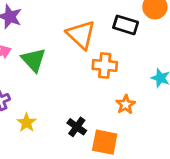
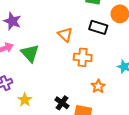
orange triangle: (81, 35) -> (65, 35), size x0.7

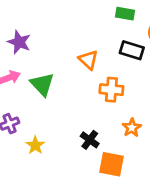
black cross: (62, 103) -> (90, 140), moved

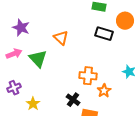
orange triangle: (88, 60) -> (61, 38), moved
orange cross: (111, 90) -> (88, 76), moved

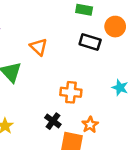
orange star: (104, 91) -> (90, 125), moved

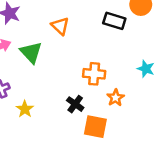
orange star: (90, 125) -> (116, 98), moved

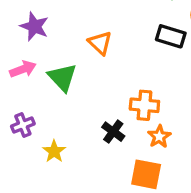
orange star: (116, 98) -> (159, 136), moved
black cross: (75, 104) -> (113, 132), moved

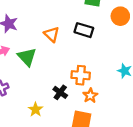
black rectangle: (171, 36) -> (84, 30), moved
yellow star: (54, 151) -> (36, 110), moved

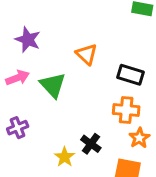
black rectangle: (84, 30) -> (131, 75), moved
black cross: (60, 92) -> (91, 144), moved

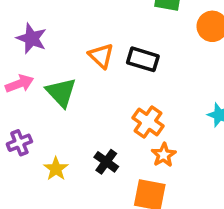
black rectangle: (131, 75) -> (143, 59), moved
orange cross: (126, 110) -> (148, 122), turned 30
yellow star: (64, 157) -> (56, 169), moved

